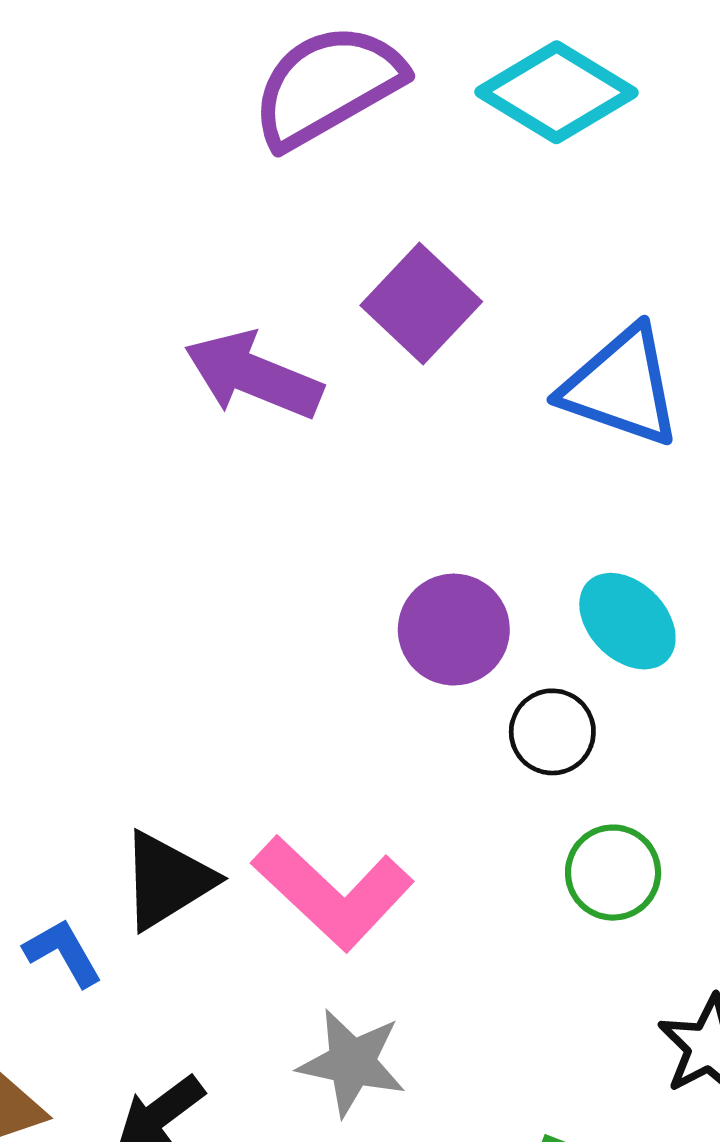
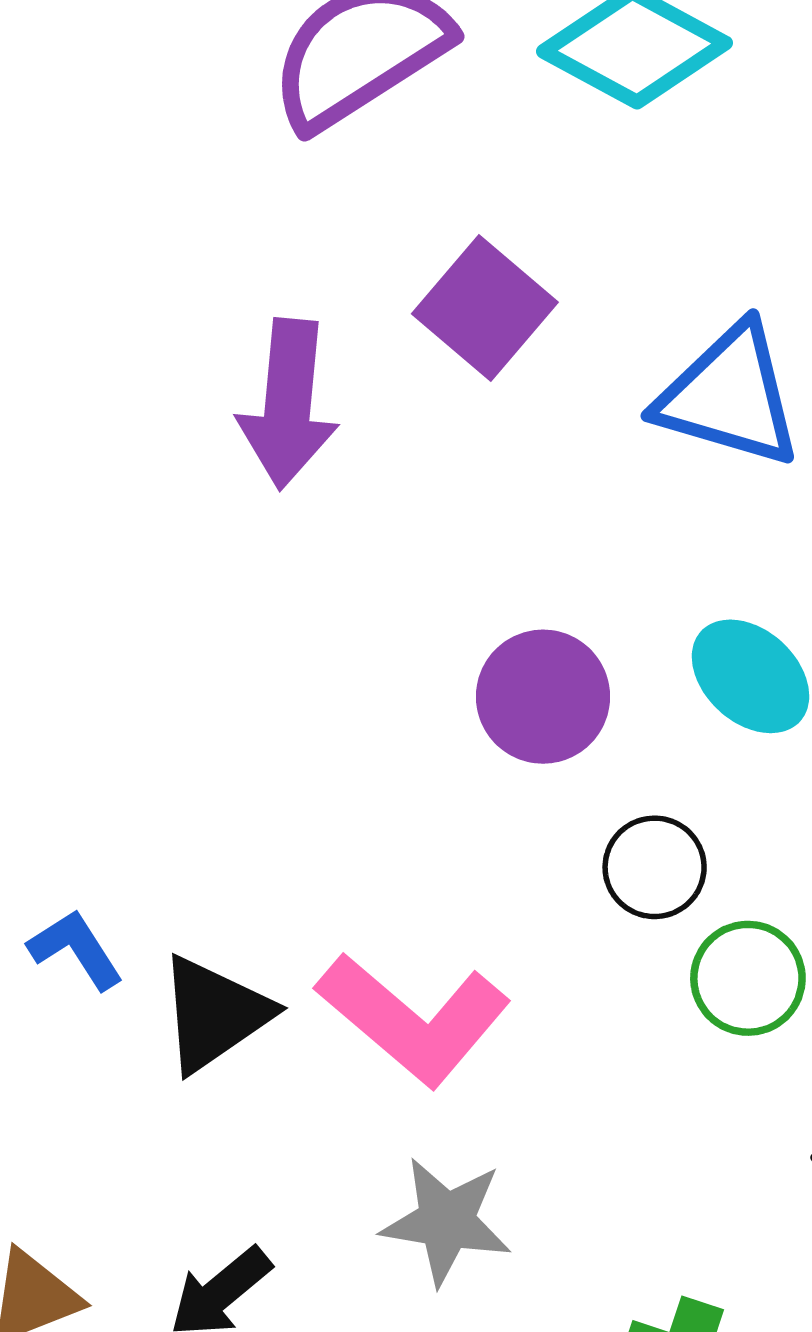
purple arrow: (253, 375) -> (288, 404), turned -104
black circle: (552, 732) -> (655, 867), moved
blue L-shape: (63, 953) -> (76, 949), moved

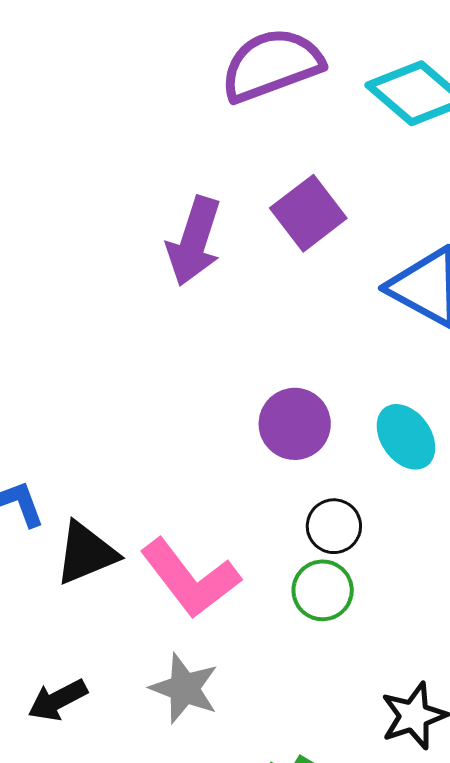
green circle: (748, 978) -> (323, 590), moved

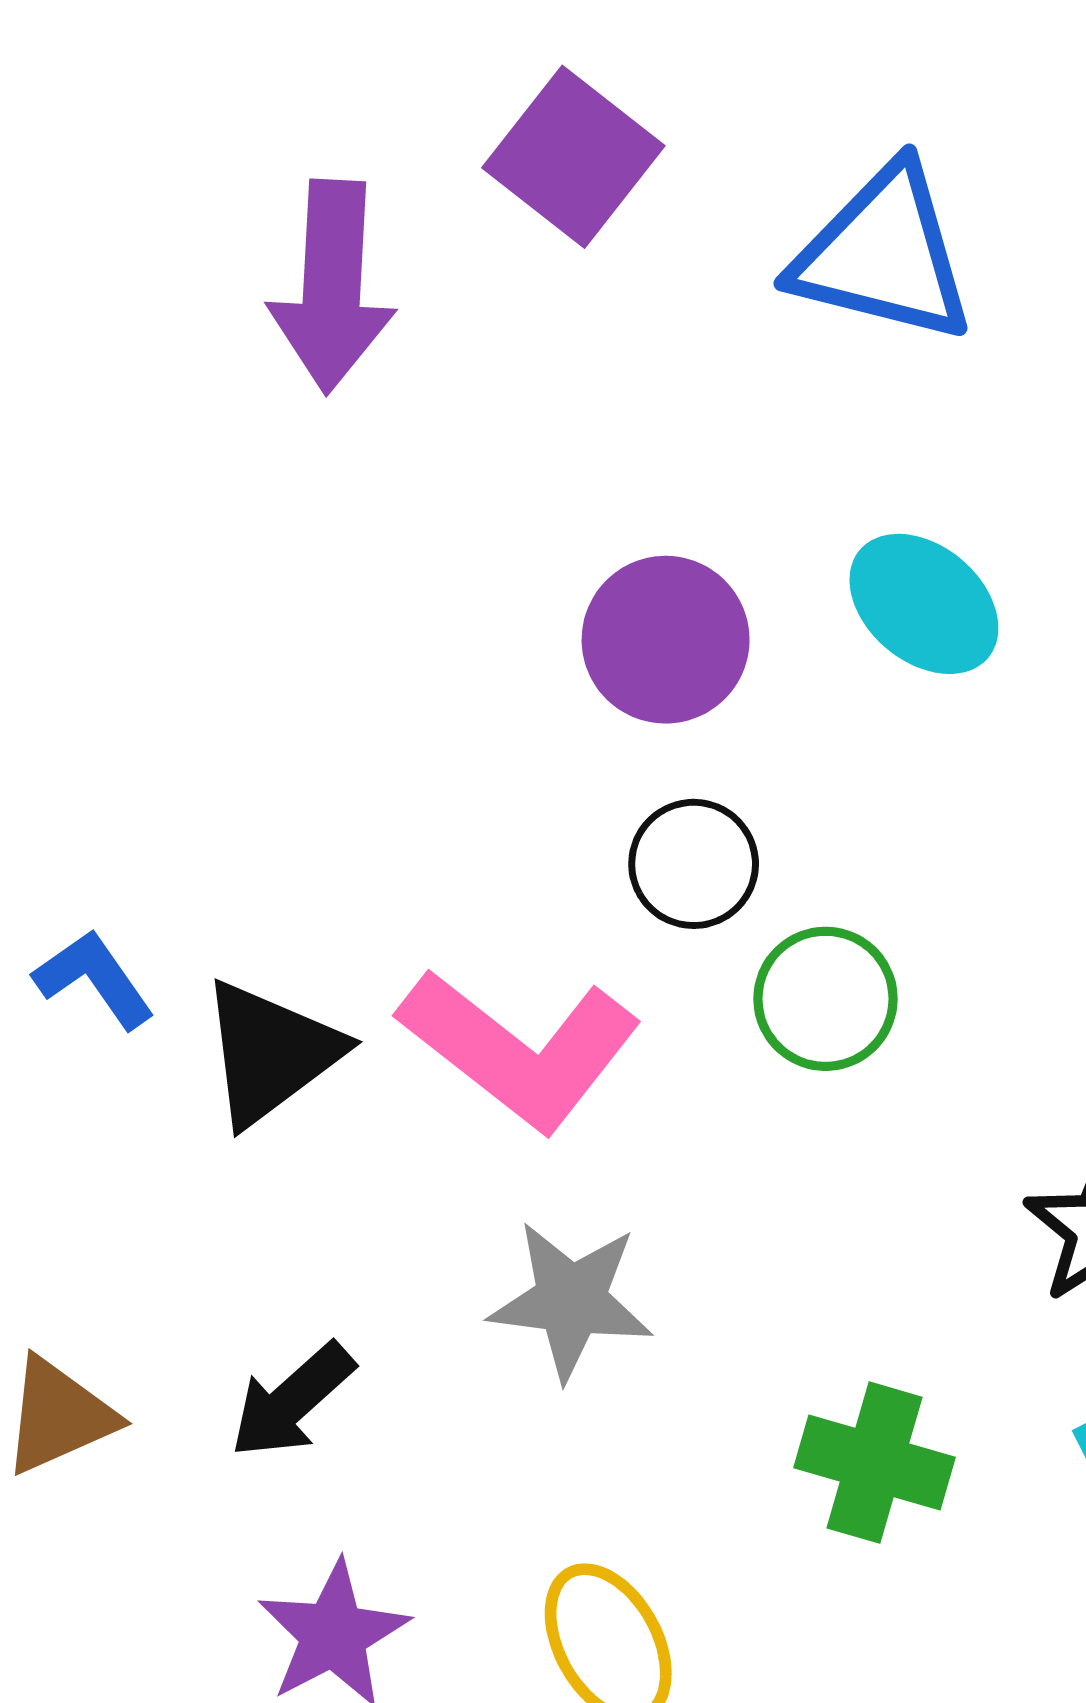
black circle: (334, 526) -> (694, 864), moved

